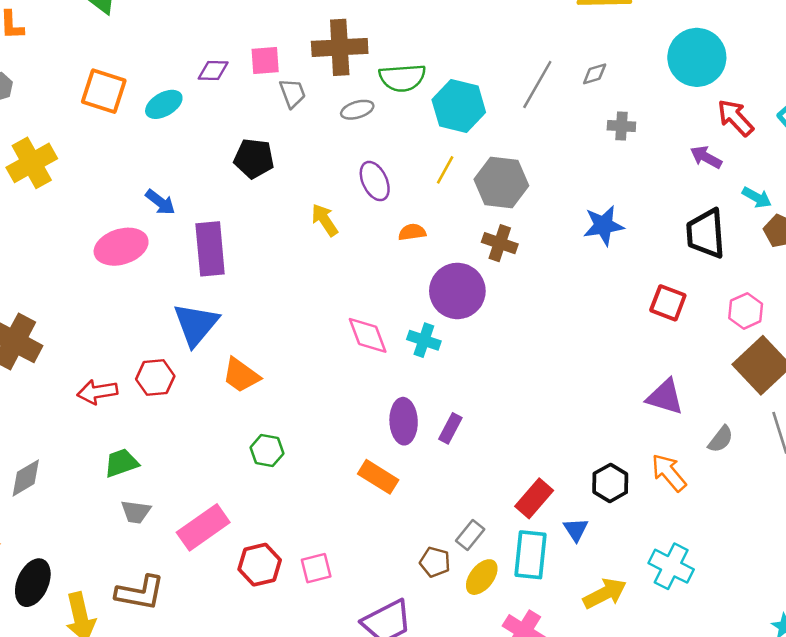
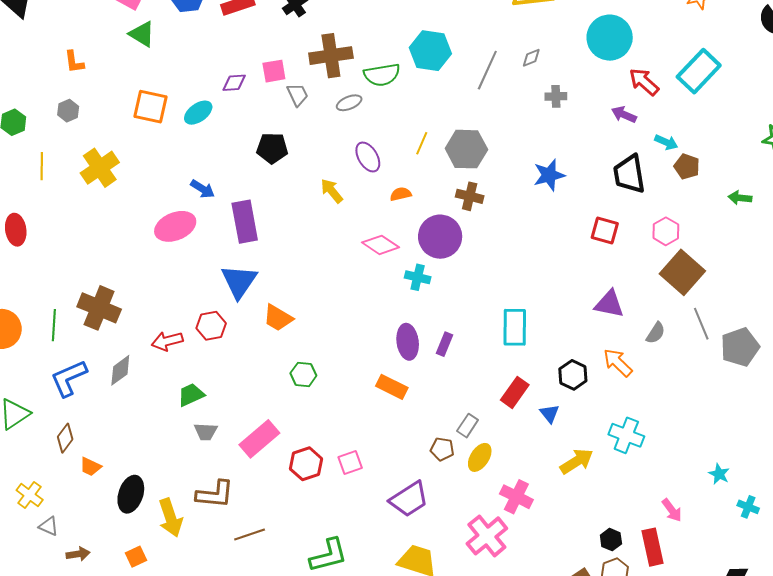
cyan hexagon: (459, 106) -> (430, 51), moved
pink diamond: (368, 335) -> (380, 245), moved, turned -30
gray diamond: (26, 478) -> (120, 370), moved
cyan rectangle: (531, 555) -> (515, 327), moved

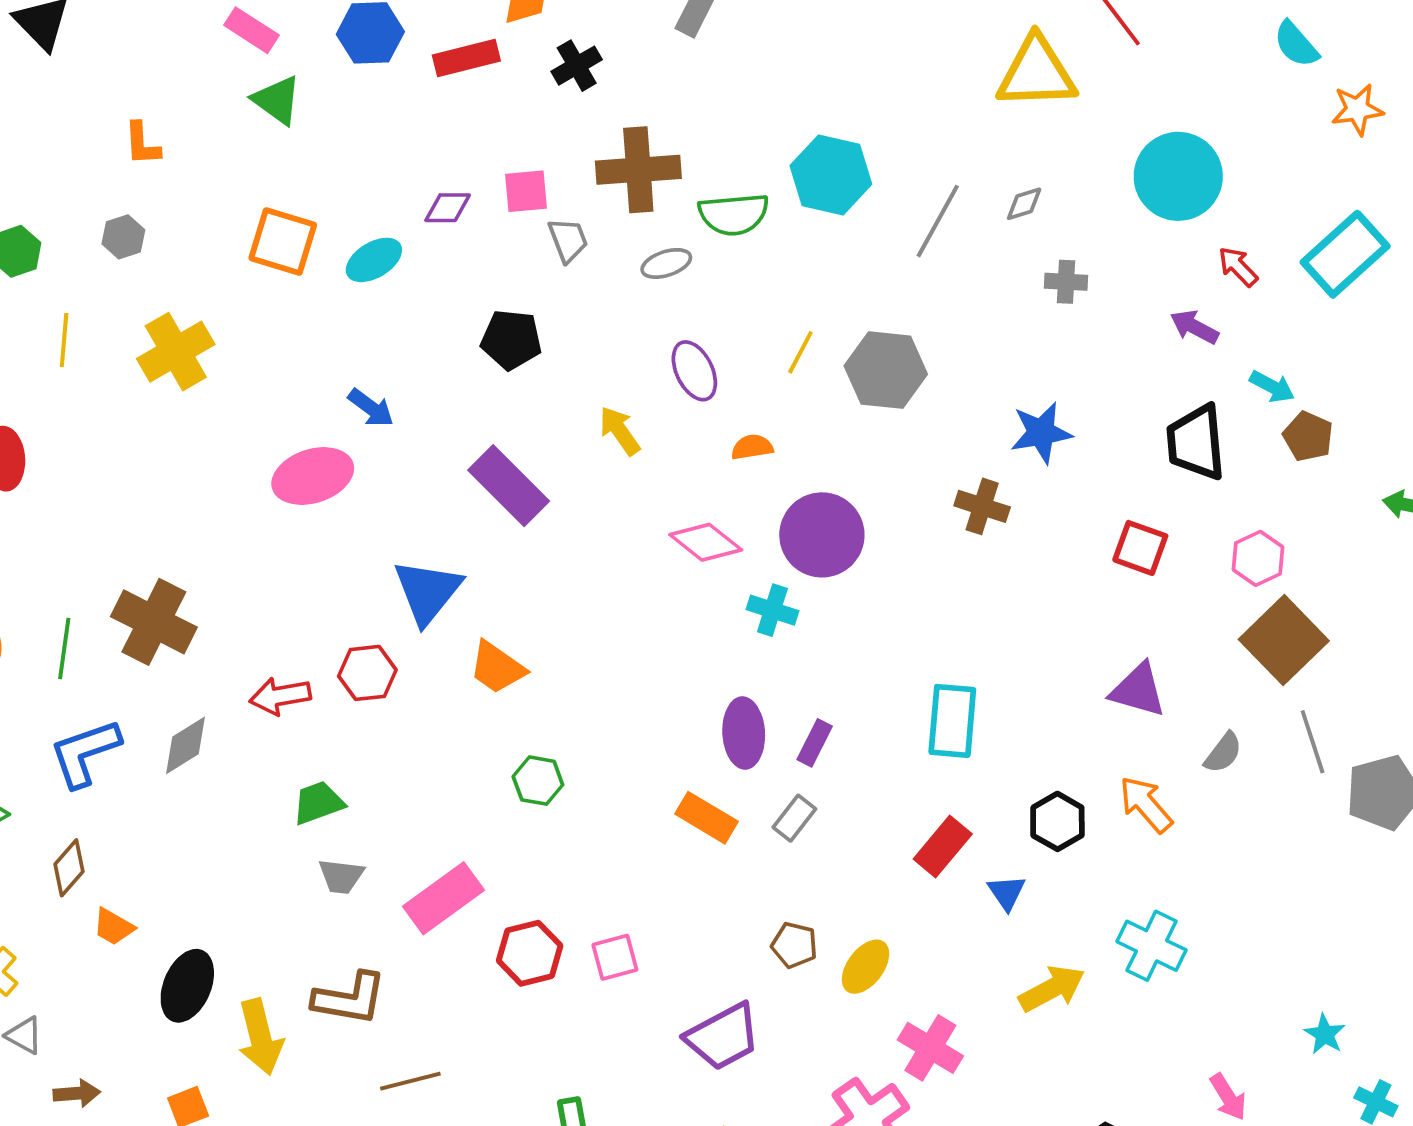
red arrow: (644, 82) -> (1238, 267), size x0.7
brown cross: (470, 196) -> (982, 506), moved
purple rectangle: (245, 222) -> (509, 486), moved, turned -39
gray rectangle: (468, 426) -> (794, 818), moved

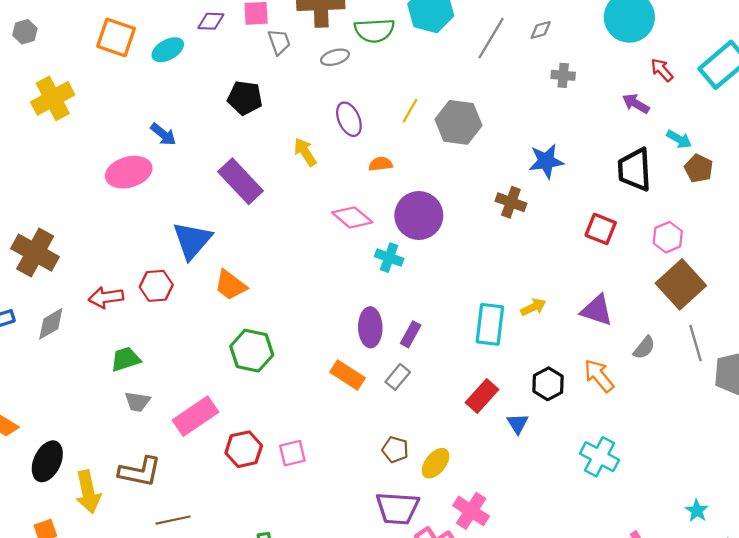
green hexagon: (538, 781) -> (252, 351), size x1.5
yellow arrow: (1052, 989) -> (533, 307), moved, size x0.7
purple trapezoid: (723, 1037) -> (397, 508), moved, turned 30

